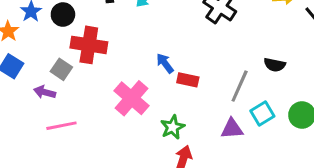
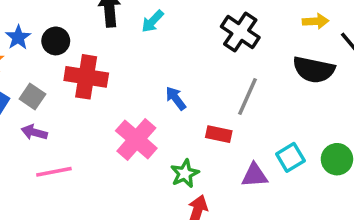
black semicircle: (275, 65) -> (314, 70), moved, size x1.6
gray square: (61, 69) -> (32, 96), moved
red rectangle: (188, 80) -> (219, 134), moved
gray line: (240, 86) -> (247, 96), moved

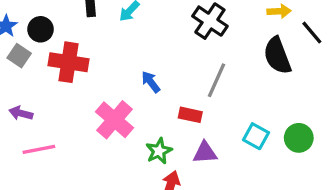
black semicircle: (314, 70) -> (277, 56), turned 57
gray square: (32, 96) -> (19, 56), moved
cyan square: (290, 157) -> (256, 136), turned -30
purple triangle: (255, 175) -> (205, 153), moved

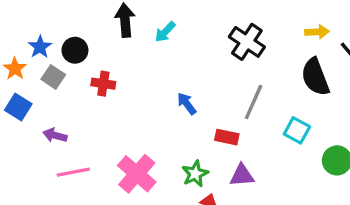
red cross: (68, 62) -> (103, 84), size x0.6
pink cross: (115, 120) -> (137, 174), moved
cyan square: (256, 136) -> (297, 130), moved

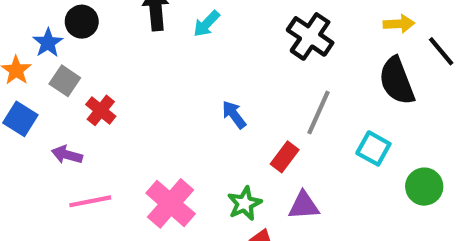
black circle: (75, 50) -> (82, 22), moved
red cross: (103, 84) -> (101, 110), moved, turned 30
red rectangle: (227, 137) -> (285, 157), turned -65

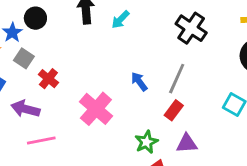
gray line: (319, 113) -> (177, 79), moved
purple arrow: (67, 155) -> (25, 109), size x1.4
pink cross: (171, 203) -> (96, 109), moved

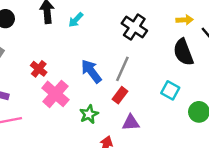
red cross: (48, 79) -> (39, 69), moved
blue arrow: (139, 81) -> (91, 71), size x1.5
green star: (146, 142) -> (89, 114), moved

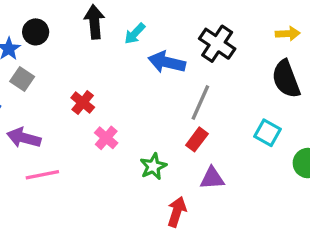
blue arrow: (91, 71) -> (167, 62), moved, turned -40
pink cross: (55, 94) -> (106, 138), size x0.6

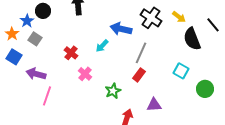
cyan arrow: (135, 34) -> (102, 46), moved
yellow arrow: (288, 34) -> (179, 17), moved, turned 40
pink line: (42, 175) -> (47, 96), turned -60
purple triangle: (212, 178) -> (154, 105), moved

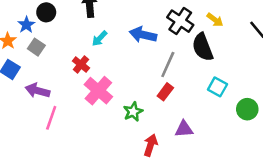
black semicircle: (192, 39) -> (203, 47), moved
cyan arrow: (102, 46) -> (100, 38), moved
pink cross: (85, 74) -> (98, 91), size x1.6

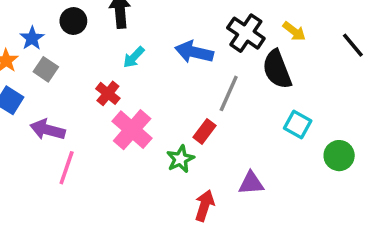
black circle: (46, 12) -> (73, 21), moved
red rectangle: (165, 92) -> (205, 131), moved

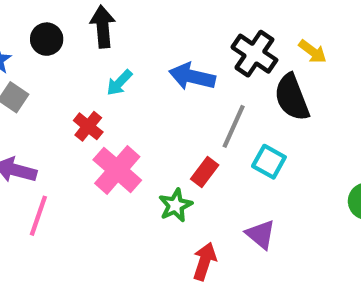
cyan square: (298, 125) -> (269, 162), moved
purple triangle: (251, 183) -> (261, 234), turned 44

